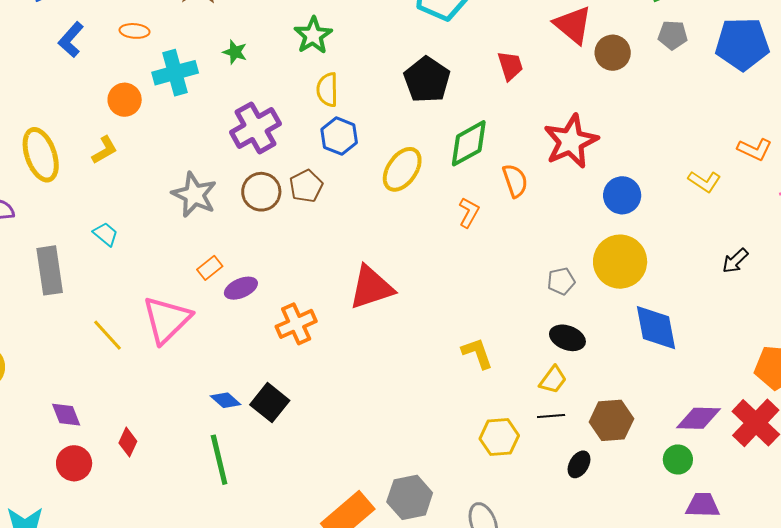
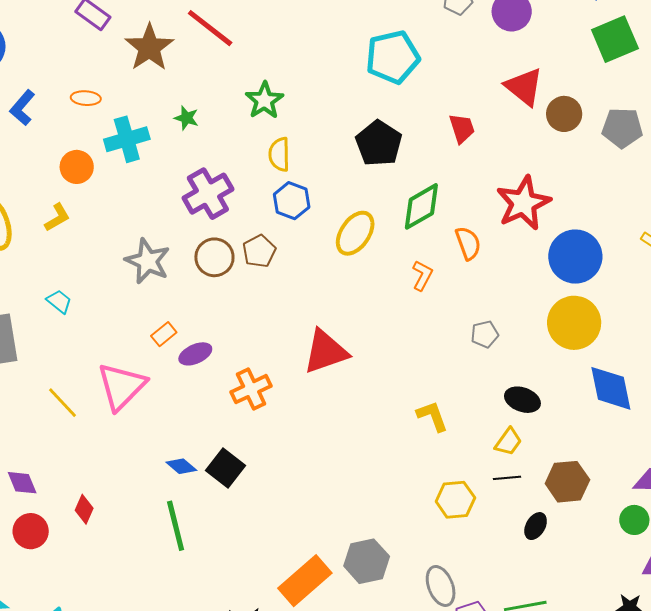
gray pentagon: (673, 35) -> (622, 128), moved, size x1.4
blue circle: (622, 195) -> (575, 257), size x1.4
gray pentagon: (561, 281) -> (485, 334), moved

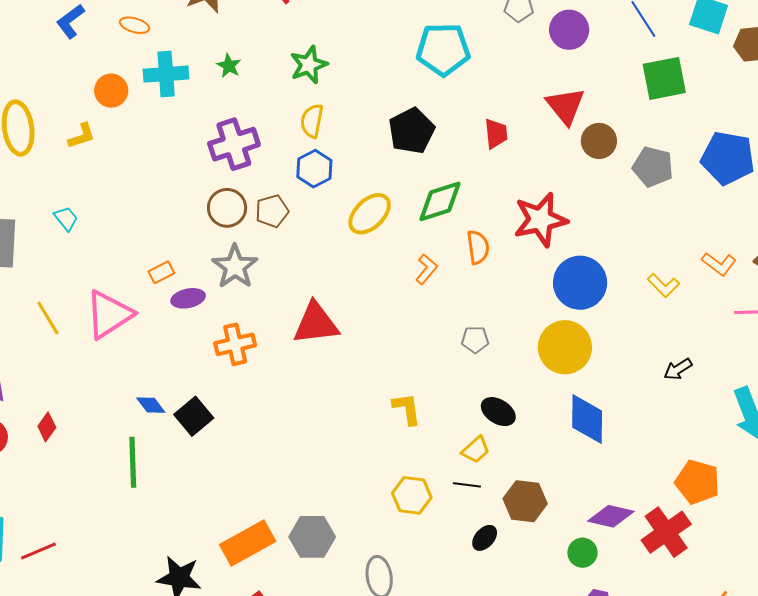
gray star: (148, 261) -> (235, 267), moved

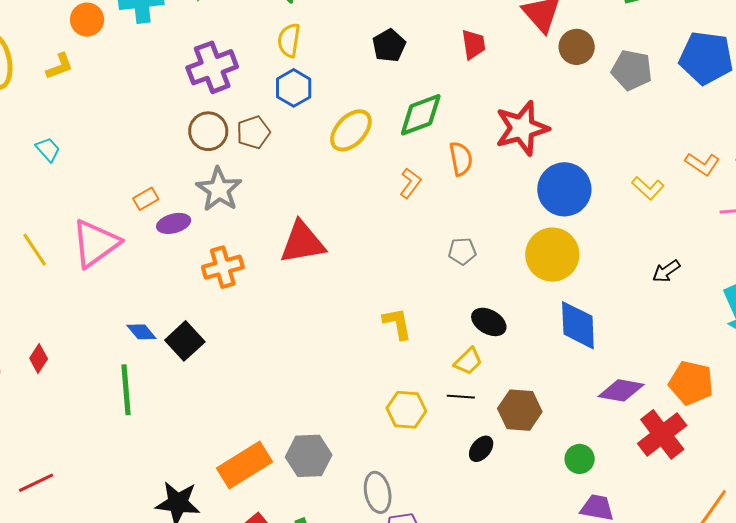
black pentagon: (412, 131) -> (389, 46), size x0.7
purple diamond: (611, 516) -> (621, 390), moved

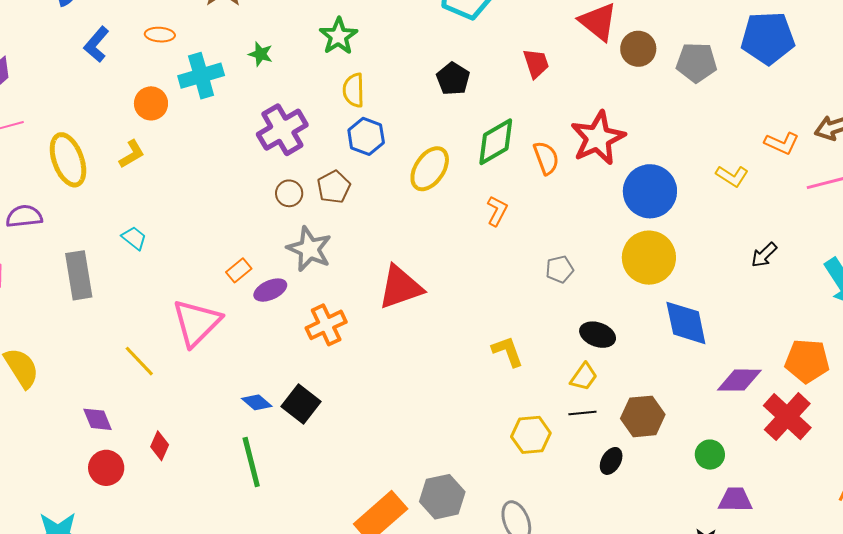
brown circle: (208, 131) -> (289, 193), size x0.7
orange semicircle: (461, 159) -> (546, 158), moved
yellow line: (35, 250) -> (139, 361), moved

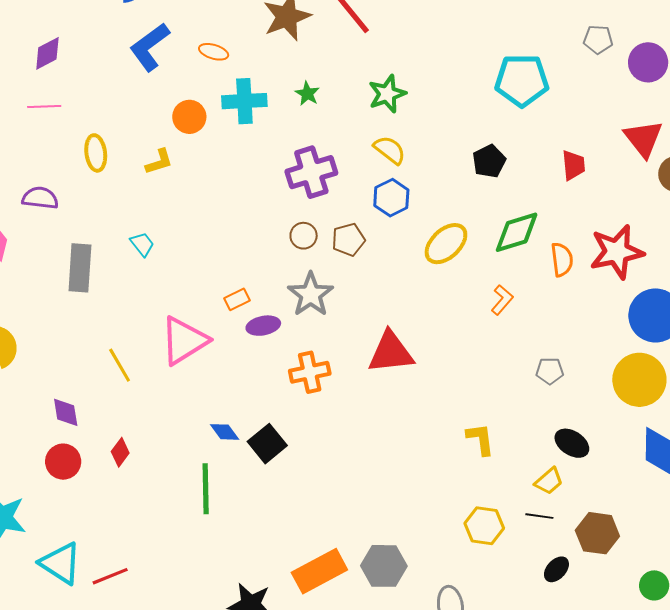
blue L-shape: (96, 44) -> (150, 47), size x1.4
yellow semicircle: (354, 90) -> (390, 150), turned 116
yellow ellipse: (68, 160) -> (96, 153), size x0.7

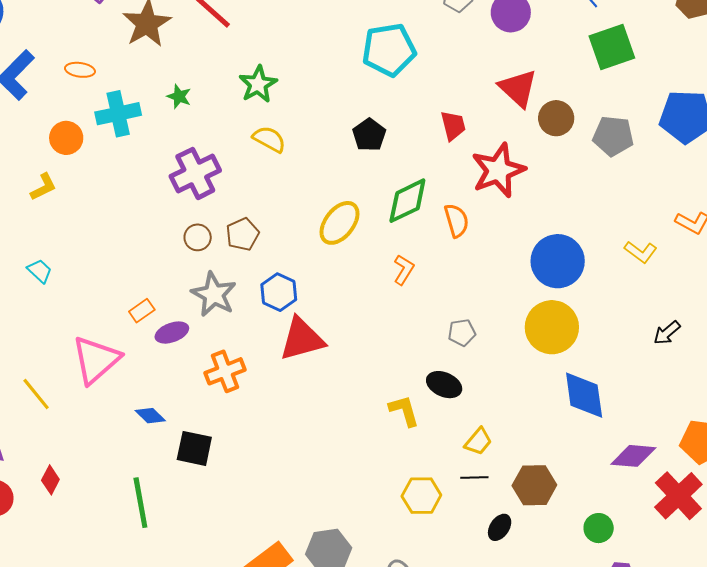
blue hexagon: (391, 198) -> (279, 292), moved
red star: (617, 252) -> (498, 170), moved
blue diamond: (225, 432) -> (150, 416), moved
black ellipse: (572, 443) -> (444, 385), moved
black square: (267, 444) -> (194, 448), turned -30

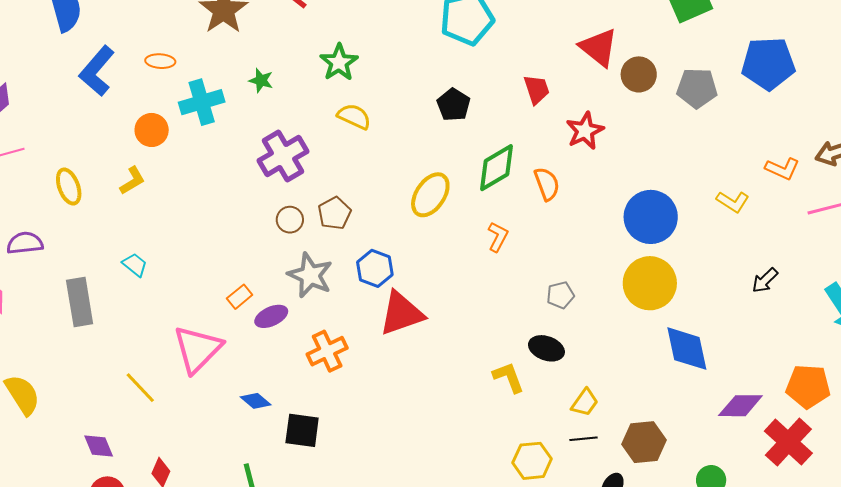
red star: (498, 170) -> (585, 131), size x0.7

